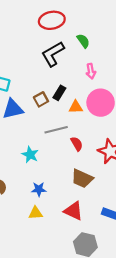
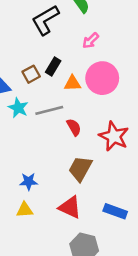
pink arrow: (91, 71) -> (91, 41), turned 56
cyan star: (30, 155) -> (18, 108), moved
brown trapezoid: (82, 178) -> (80, 169), turned 95

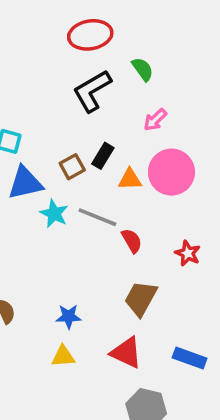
gray line: (49, 110) -> (97, 217), turned 36
red star: (114, 136) -> (188, 253), size x0.6

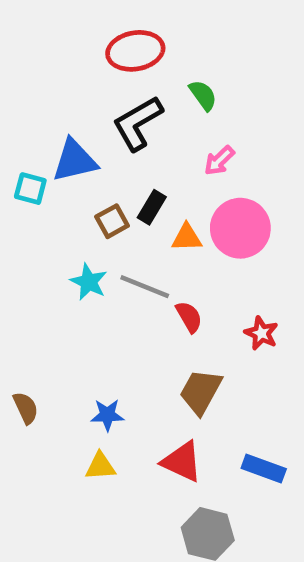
blue triangle: (25, 183) -> (75, 161), moved

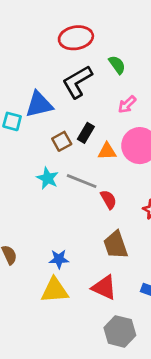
brown trapezoid: (201, 392) -> (116, 245), turned -48
yellow triangle: (100, 466) -> (55, 290), size x1.5

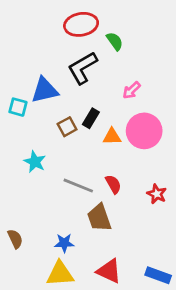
green semicircle: (117, 65) -> (115, 41), moved
cyan star: (48, 178) -> (35, 162), moved
gray line: (82, 181) -> (78, 186), moved
brown trapezoid: (116, 245) -> (99, 218), moved

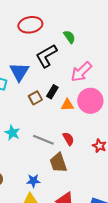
red ellipse: (81, 24) -> (30, 25), moved
blue triangle: (45, 90) -> (19, 72), turned -45
pink arrow: (132, 90) -> (81, 72), size x1.6
cyan star: (35, 162) -> (12, 133), moved

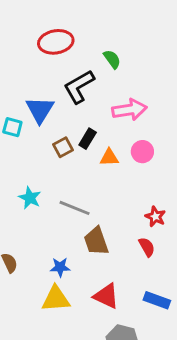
pink arrow: (81, 72) -> (129, 110), turned -145
pink circle: (90, 101) -> (142, 152), size x0.6
red semicircle: (68, 139) -> (147, 247), moved

